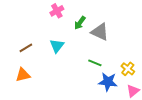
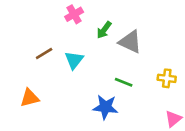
brown line: (26, 48) -> (44, 54), moved
yellow cross: (128, 69) -> (167, 78), moved, turned -32
blue star: (108, 82) -> (105, 107), moved

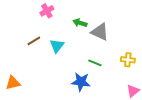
pink cross: (74, 14) -> (47, 11), moved
green arrow: (104, 30) -> (80, 23), turned 72
orange triangle: (30, 98) -> (13, 83), moved

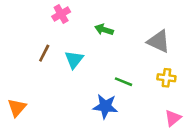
gray triangle: (100, 32) -> (159, 41), moved
brown line: (34, 41) -> (44, 53), turned -32
orange triangle: (13, 83) -> (17, 108), turned -35

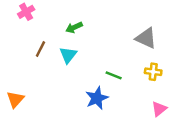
pink cross: (61, 14) -> (26, 12), moved
green arrow: (104, 30) -> (74, 27), moved, turned -42
blue star: (105, 106) -> (97, 98), turned -30

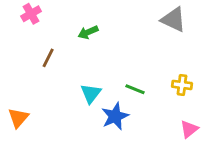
gray triangle: (146, 38) -> (173, 19), moved
cyan triangle: (68, 55) -> (91, 94), moved

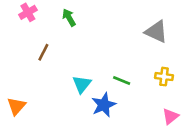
gray triangle: (173, 19) -> (156, 32), moved
green arrow: (88, 32) -> (69, 18), moved, turned 84

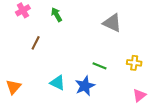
gray triangle: (156, 32) -> (112, 23), moved
cyan triangle: (82, 84) -> (58, 83), moved, turned -42

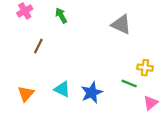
green line: (100, 66) -> (129, 84), moved
orange triangle: (14, 87) -> (26, 94), moved

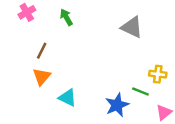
blue star: (92, 93) -> (117, 105), moved
orange triangle: (26, 94) -> (42, 77), moved

